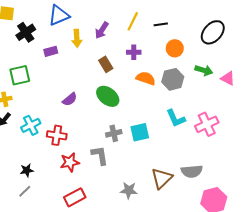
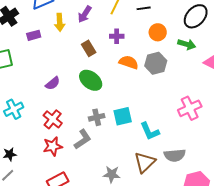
green arrow: (204, 70) -> (187, 44), moved
cyan L-shape: (176, 118) -> (150, 131), moved
red cross: (57, 135) -> (53, 119), moved, turned 30
gray L-shape: (100, 155) -> (83, 139), turned 65

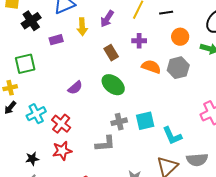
red cross: (53, 119) -> (61, 124), moved
gray L-shape: (83, 139) -> (105, 144), turned 30
red star: (53, 146) -> (62, 151), moved

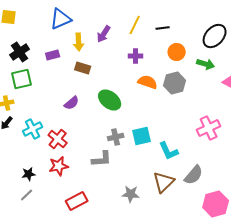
black cross: (31, 21) -> (20, 52), moved
brown rectangle: (111, 53) -> (83, 68), moved, turned -42
gray semicircle: (197, 160) -> (194, 175), turned -45

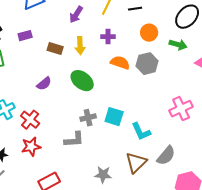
yellow arrow: (79, 42) -> (80, 46), moved
cyan square: (142, 136) -> (114, 117), turned 30

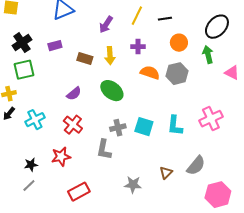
green arrow: (178, 45) -> (208, 55), turned -120
red cross: (30, 120) -> (73, 125), moved
cyan L-shape: (141, 132) -> (175, 126), moved, turned 30
gray L-shape: (74, 140) -> (104, 150), turned 105
brown triangle: (136, 163) -> (166, 173), size x0.6

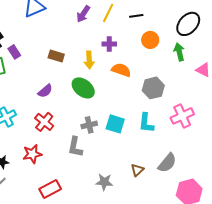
purple arrow: (106, 25) -> (83, 14), moved
purple rectangle: (55, 46) -> (14, 52), moved, turned 72
yellow arrow: (110, 56) -> (89, 60), moved
gray hexagon: (177, 74) -> (153, 88), moved

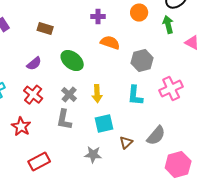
yellow arrow: (89, 60) -> (97, 94), moved
cyan square: (115, 124) -> (104, 124), moved, turned -30
gray cross: (89, 125) -> (69, 95), moved, turned -35
red star: (32, 154) -> (21, 127), turned -30

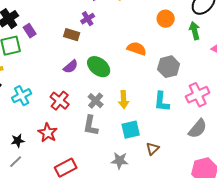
purple cross: (98, 17) -> (88, 19), moved, turned -32
purple semicircle: (34, 64) -> (71, 67), moved
gray semicircle: (156, 136) -> (198, 129), moved

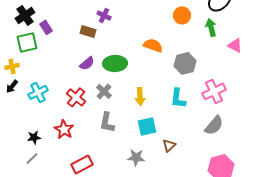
purple cross: (88, 19) -> (104, 15), turned -32
green ellipse: (99, 67) -> (115, 63), turned -40
gray cross: (96, 101) -> (104, 91), moved

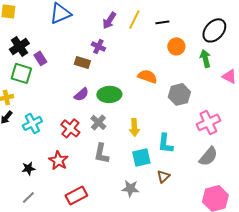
green square: (27, 42) -> (21, 73), turned 30
cyan L-shape: (178, 98) -> (165, 143), moved
gray line: (32, 158) -> (28, 197), moved

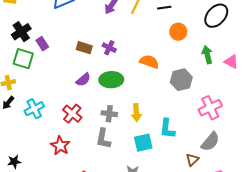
purple cross: (98, 46) -> (109, 48), moved
green arrow: (205, 58) -> (207, 55), moved
gray cross: (98, 122) -> (109, 114), moved, turned -35
black star: (28, 168) -> (14, 162), moved
brown triangle: (163, 176) -> (192, 160), moved

